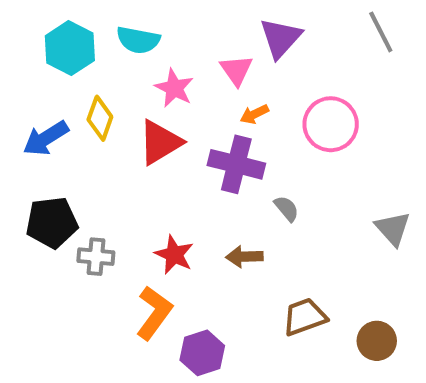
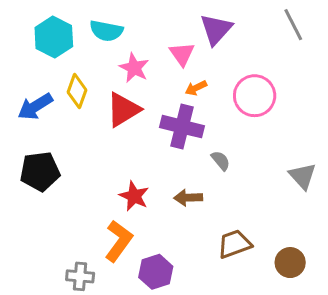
gray cross: (96, 257) -> (80, 276), moved

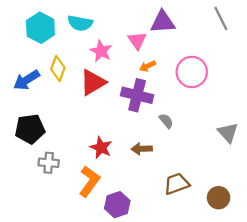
purple triangle: (216, 29) -> (163, 22), turned 44
gray cross: (80, 276) -> (49, 163), moved

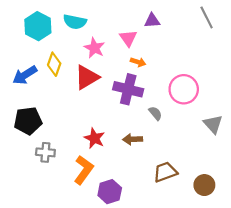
purple triangle: (163, 22) -> (152, 21), size x0.7
orange arrow: (148, 66) -> (138, 62), turned -136
pink circle: (192, 72) -> (184, 89), moved

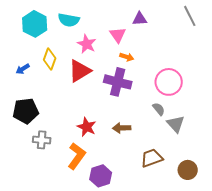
blue arrow: (25, 75) -> (23, 69), size x0.6
gray semicircle: (155, 113) -> (159, 109), moved
gray triangle: (213, 124) -> (176, 124), moved

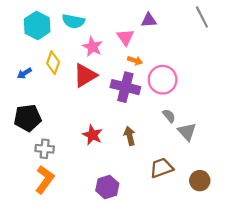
pink circle: (169, 82) -> (163, 80), moved
brown arrow: (122, 128) -> (130, 136), turned 78
orange L-shape: (77, 156) -> (45, 180), moved

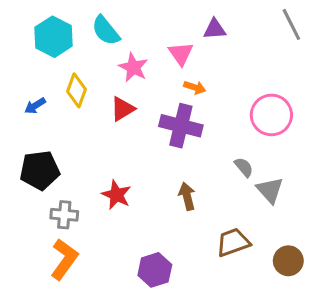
cyan semicircle: (73, 21) -> (106, 31), turned 40
red triangle: (85, 75) -> (123, 109), size x0.7
pink circle: (163, 80) -> (271, 115), moved
red star: (92, 135) -> (116, 195), moved

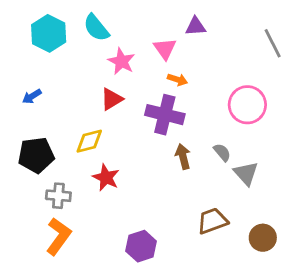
gray line: (291, 24) -> (273, 43), moved
yellow diamond: (77, 90) -> (89, 141), moved, turned 56
brown arrow: (187, 196) -> (183, 157), moved

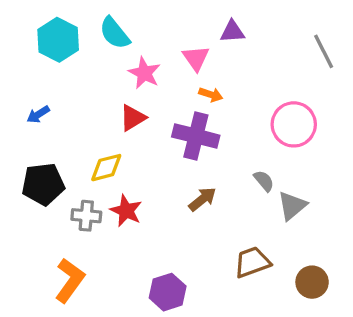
brown arrow: (183, 157) -> (202, 199), moved, turned 65
gray triangle: (246, 173) -> (292, 206), turned 32
gray cross: (58, 196) -> (86, 216), moved

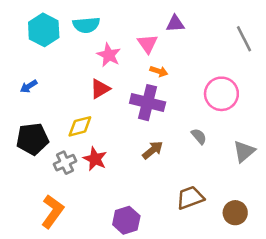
cyan semicircle: (115, 33) -> (86, 25), turned -56
gray triangle: (292, 206) -> (244, 151), moved
gray cross: (86, 216) -> (65, 163), turned -30

